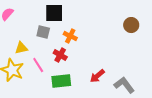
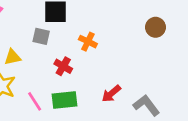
orange cross: (70, 36) -> (88, 42), moved
pink line: (38, 65) -> (35, 101), moved

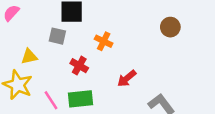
red arrow: (111, 94) -> (127, 78), moved

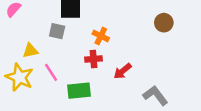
red cross: (79, 66) -> (93, 59), moved, turned -35
pink line: (51, 100) -> (51, 72), moved

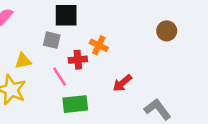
red cross: (93, 59) -> (78, 60), moved
pink line: (51, 72) -> (60, 77), moved

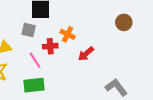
red arrow: (122, 83) -> (86, 54), moved
green rectangle: (75, 104) -> (34, 85), moved

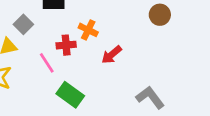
gray square: (29, 30) -> (23, 24), moved, turned 32
green rectangle: (34, 85) -> (70, 95), moved, turned 42

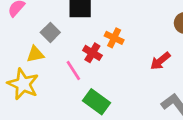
red cross: (66, 45) -> (92, 53), turned 36
red arrow: (112, 55) -> (160, 61), moved

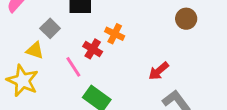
yellow triangle: (35, 54) -> (35, 50), turned 30
red arrow: (160, 61) -> (159, 71), moved

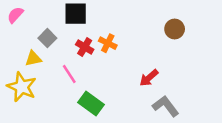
red cross: (93, 49) -> (85, 47), moved
yellow triangle: (35, 50) -> (33, 59), turned -30

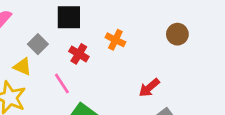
orange cross: (108, 43) -> (115, 40), moved
yellow triangle: (33, 59) -> (22, 67), turned 36

